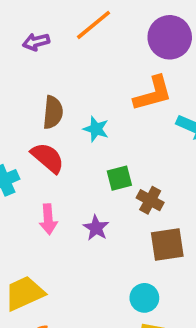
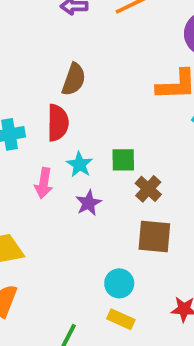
cyan star: (96, 129) -> (80, 164), moved
red semicircle: (48, 158) -> (58, 123), turned 36

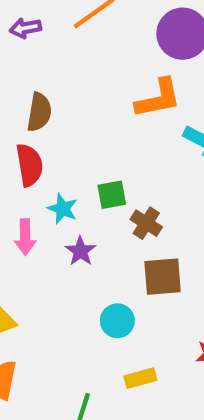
cyan circle: (119, 283) -> (117, 321), moved
yellow rectangle: (121, 319) -> (140, 378), turned -30

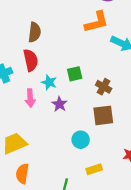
brown cross: (146, 223) -> (104, 87), moved

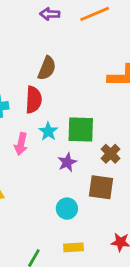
green square: (75, 74) -> (81, 129), size x1.5
purple star: (60, 104) -> (67, 162), moved

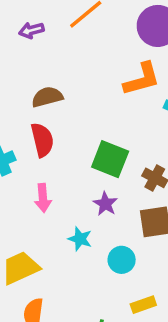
brown semicircle: (47, 68) -> (47, 97), turned -110
green square: (81, 129) -> (110, 159), turned 36
cyan star: (48, 131) -> (80, 239), moved

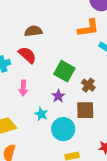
red semicircle: (42, 140) -> (27, 55), turned -42
cyan circle: (122, 260) -> (63, 129), size x1.5

